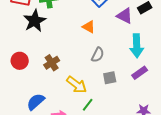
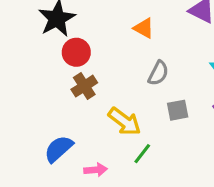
red circle: (20, 61) -> (76, 52), moved

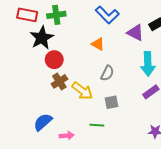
gray square: (178, 110) -> (111, 102), moved
yellow arrow: (125, 121) -> (82, 91), moved
green line: (142, 154) -> (97, 125), turned 56

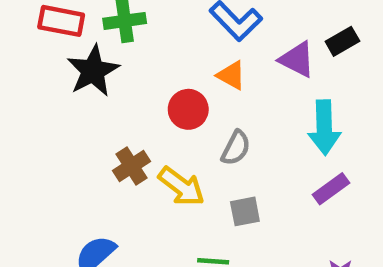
orange triangle: (98, 44) -> (231, 75), moved
red circle: (54, 60) -> (188, 109), moved

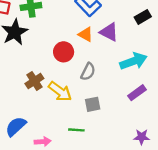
purple triangle: (297, 59) -> (109, 32), moved
cyan arrow: (324, 127) -> (133, 61), turned -108

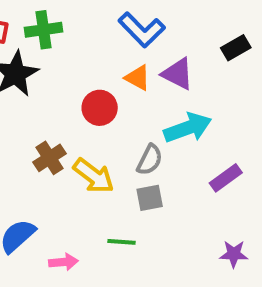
cyan arrow: (133, 61) -> (188, 128), moved
gray semicircle: (88, 72) -> (150, 160), moved

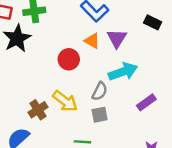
black rectangle: (236, 48) -> (153, 22), turned 56
purple triangle: (178, 74) -> (117, 38), turned 35
brown cross: (49, 158) -> (38, 110), moved

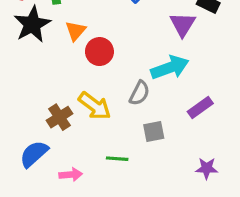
purple triangle: (117, 38) -> (183, 24), moved
orange triangle: (92, 41) -> (75, 31), moved, turned 42
gray square: (100, 115) -> (154, 131), moved

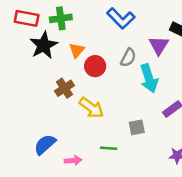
cyan arrow: (170, 68) -> (149, 78), turned 92
gray semicircle: (139, 93) -> (128, 58), moved
brown cross: (59, 117) -> (64, 88), moved

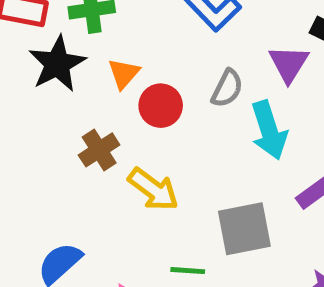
gray square: (137, 127) -> (244, 229), size x1.6

